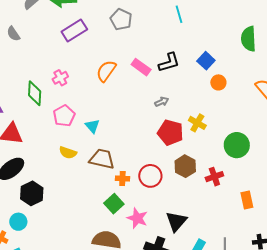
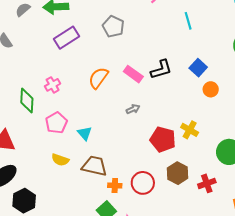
cyan line: (179, 14) -> (188, 21), moved
gray arrow: (162, 102) -> (133, 109), moved

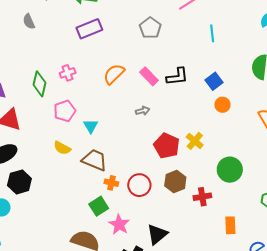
gray pentagon: (113, 27) -> (150, 28), moved

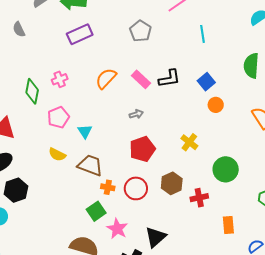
red pentagon: (167, 146) -> (142, 149), moved, turned 30

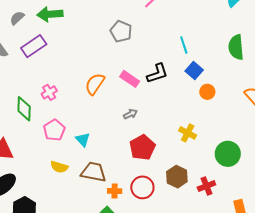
purple rectangle: (80, 34) -> (34, 46), moved
cyan line: (203, 34) -> (184, 45), moved

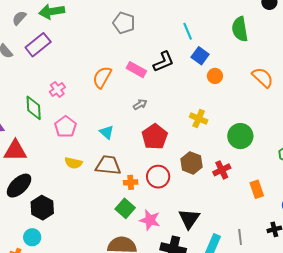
cyan triangle: (83, 140) -> (107, 132), moved

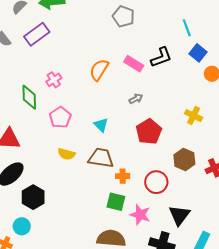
red circle: (158, 177) -> (156, 182), moved
green square: (125, 208) -> (116, 202), turned -30

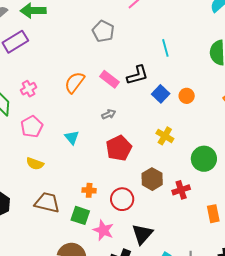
blue square: (198, 53) -> (161, 94), moved
brown trapezoid: (101, 158) -> (47, 203), moved

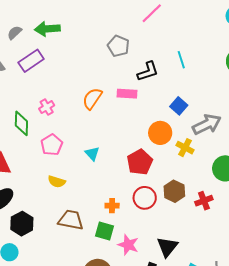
black L-shape: (137, 75) -> (148, 71), moved
pink rectangle: (110, 79) -> (127, 94), turned -30
orange circle: (187, 96) -> (160, 133), moved, size x1.5
gray arrow: (109, 114) -> (207, 124), moved, size x2.0
red circle: (122, 199) -> (145, 198), moved

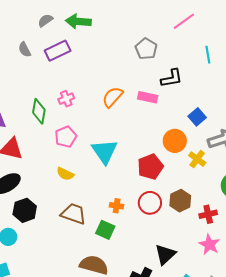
cyan line: (181, 60) -> (208, 55), moved
cyan triangle: (92, 154) -> (104, 151), size x1.8
pink star: (128, 245) -> (209, 245), moved

